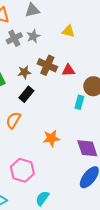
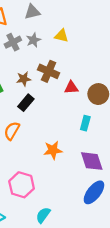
yellow triangle: (68, 31) -> (62, 36), moved
red triangle: (68, 70) -> (71, 88), moved
cyan rectangle: (79, 102) -> (85, 123), moved

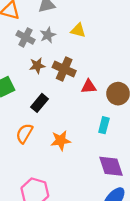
gray cross: (13, 42) -> (26, 37), turned -35
brown star: (24, 79) -> (37, 66), moved
orange star: (53, 150) -> (61, 140), moved

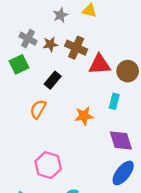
gray cross: (26, 37) -> (28, 39), moved
red triangle: (89, 87) -> (100, 64), size x1.5
orange star: (61, 140) -> (84, 116), moved

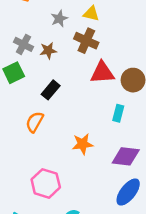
brown cross: (76, 48) -> (86, 41), moved
orange star: (84, 116) -> (83, 144), moved
purple diamond: (121, 140) -> (126, 156), turned -65

